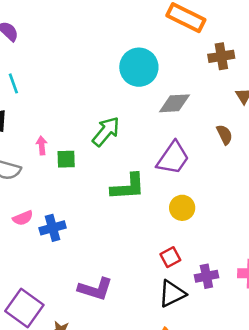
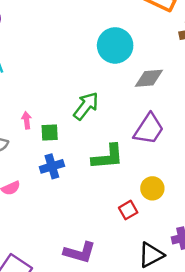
yellow circle: (182, 208) -> (152, 188), moved
blue cross: (53, 228) -> (52, 166), moved
red square: (170, 257) -> (128, 210), moved

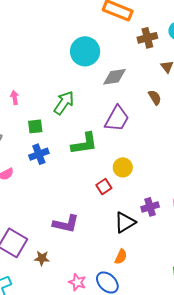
pink arrow: (27, 120) -> (15, 98), moved

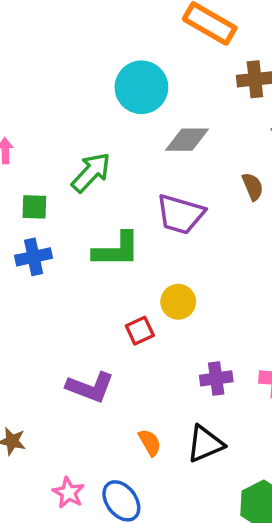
purple trapezoid: (117, 119) -> (180, 214), turned 68
black triangle: (125, 222) -> (205, 444), moved
purple L-shape: (66, 224) -> (90, 387), moved
orange semicircle: (121, 257) -> (150, 442), moved, turned -63

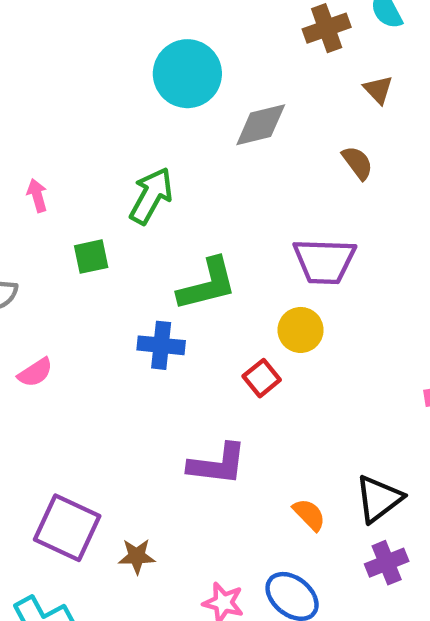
purple trapezoid: (180, 214) -> (324, 261), moved
blue cross: (34, 257) -> (161, 345), moved, turned 32
purple cross: (216, 378) -> (387, 563), moved

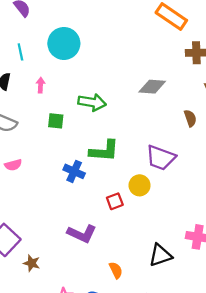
cyan circle: (187, 74) -> (64, 43), moved
green arrow: (151, 196) -> (92, 102), turned 52
black triangle: (379, 499) -> (160, 255), moved

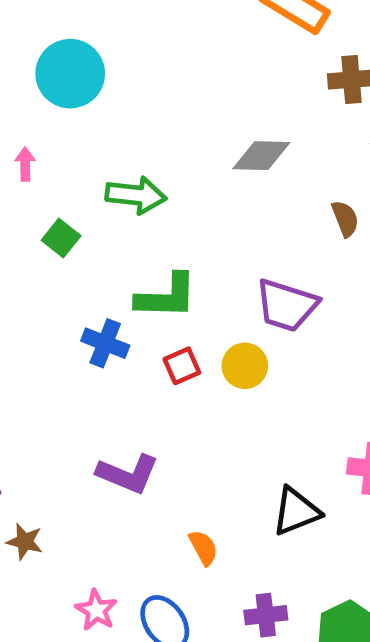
green square: (56, 121) -> (61, 238), turned 35
red square: (115, 201) -> (182, 366), moved

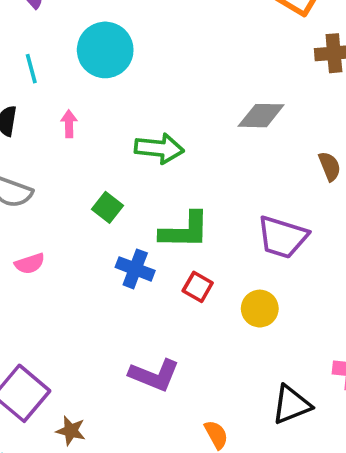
green square: (61, 238) -> (108, 207), moved
red square: (182, 366) -> (198, 287), turned -36
yellow circle: (245, 366) -> (260, 309), moved

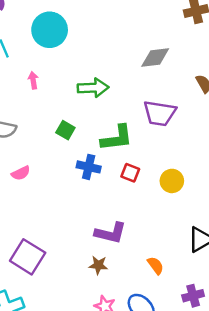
purple trapezoid: (282, 237) -> (160, 113), moved
brown star: (71, 431) -> (98, 265), moved

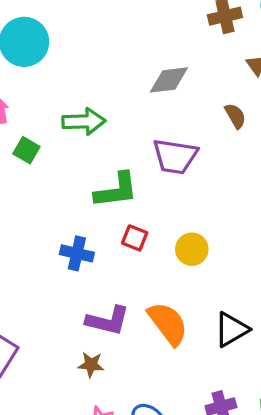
green square: (65, 130) -> (26, 150), moved
blue cross: (89, 167) -> (77, 253), moved
orange semicircle: (156, 265) -> (168, 323), moved, size x1.8

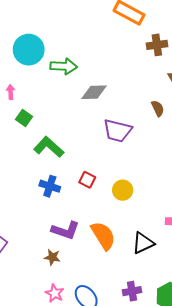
gray diamond: (169, 80) -> (94, 92), moved
green arrow: (84, 121) -> (64, 66), moved
green L-shape: (116, 190) -> (49, 147), moved, turned -136

